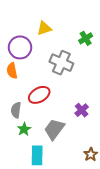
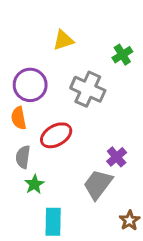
purple circle: (20, 47) -> (30, 85), moved
orange semicircle: (12, 71) -> (19, 118), moved
gray trapezoid: (54, 129) -> (98, 184), moved

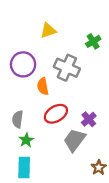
orange semicircle: (19, 118) -> (43, 86), moved
red ellipse: (56, 135) -> (56, 114), moved
cyan rectangle: (53, 222) -> (24, 167), moved

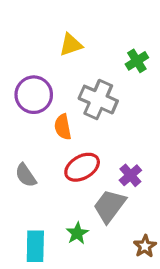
gray semicircle: (18, 119) -> (26, 175), turned -42
green star: (26, 140) -> (77, 233), moved

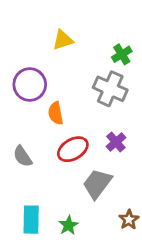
gray cross: (98, 100) -> (110, 89), moved
purple cross: (130, 175) -> (116, 142), moved
green star: (77, 233) -> (69, 225), moved

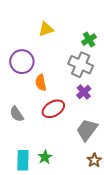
purple cross: (116, 142) -> (84, 92), moved
gray trapezoid: (97, 184) -> (87, 130), moved
green star: (69, 225) -> (45, 157), moved

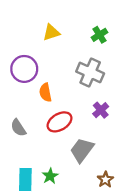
green cross: (89, 40) -> (100, 35), moved
purple cross: (84, 92) -> (101, 110), moved
gray trapezoid: (87, 130) -> (82, 150), moved

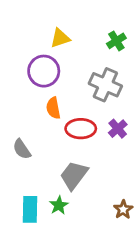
purple circle: (24, 69) -> (44, 71), moved
red ellipse: (60, 122) -> (81, 129), moved, turned 30
gray trapezoid: (82, 150) -> (74, 175), moved

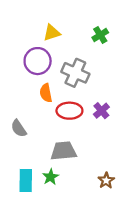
gray cross: (105, 85) -> (75, 73), moved
gray trapezoid: (74, 175) -> (64, 151), turned 48

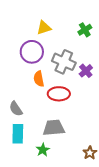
purple cross: (101, 111) -> (86, 71), moved
cyan rectangle: (26, 180) -> (18, 134), moved

